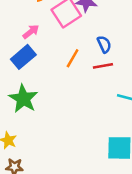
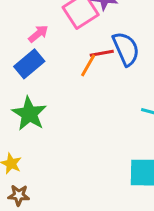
blue semicircle: (104, 44) -> (126, 49), size x1.6
red line: (103, 66) -> (102, 53), moved

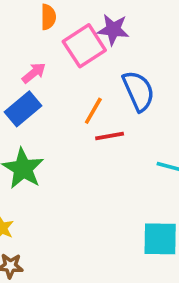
red line: (102, 53) -> (110, 136), moved

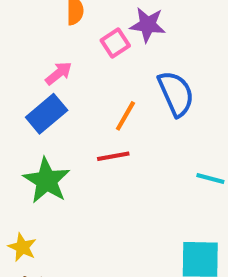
pink square: (84, 46) -> (115, 43), size x0.6
red line: (110, 136) -> (113, 156), moved

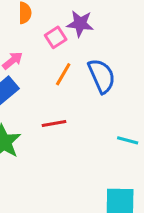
orange line: (125, 116) -> (63, 74), moved

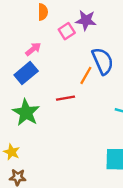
orange line: (63, 74) -> (86, 75), moved

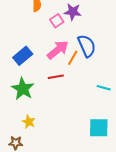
pink arrow: (33, 49) -> (58, 50), moved, size x1.6
yellow star: (12, 152) -> (29, 122), moved

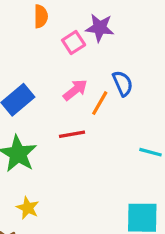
blue semicircle: (87, 46) -> (123, 83), size x0.7
pink arrow: (58, 50) -> (75, 90), size x0.7

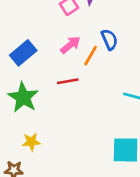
yellow star: (28, 208) -> (31, 142), turned -30

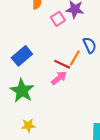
pink arrow: (70, 45) -> (59, 78), moved
red line: (68, 81) -> (62, 64), moved, turned 35

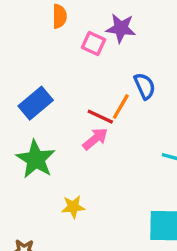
pink square: (58, 19) -> (94, 44), turned -32
yellow star: (28, 126) -> (73, 207), moved

